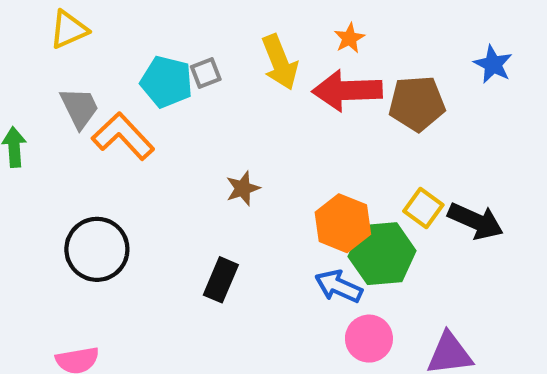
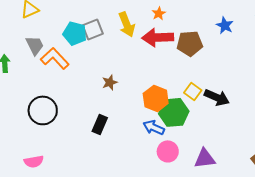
gray square: (206, 73) -> (93, 29), size x1.5

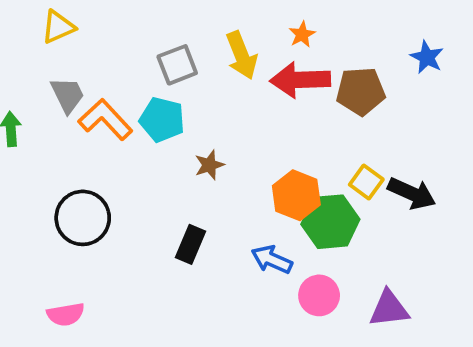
cyan pentagon: (75, 33) -> (162, 120), moved
blue arrow: (154, 127) -> (272, 260), moved

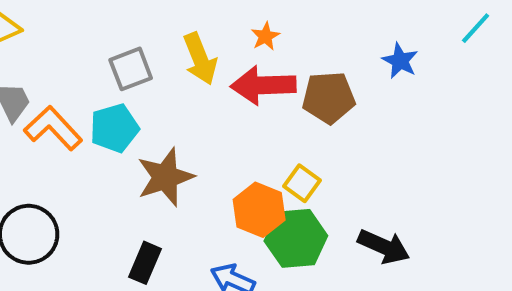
cyan pentagon: (162, 120) -> (114, 128), turned -30
brown star: (209, 165) -> (165, 177), size x1.8
yellow square: (366, 182) -> (302, 183), moved
black arrow: (412, 193) -> (384, 247), moved

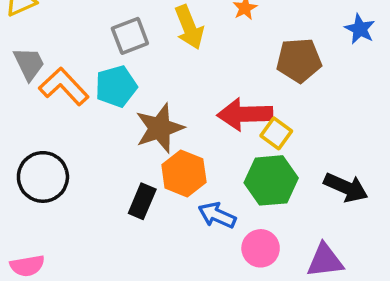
red arrow: (263, 85) -> (245, 114), moved
orange hexagon: (259, 210) -> (184, 173), moved

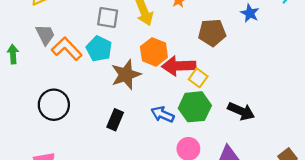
gray square: (130, 36) -> (108, 18), turned 30
cyan pentagon: (116, 86) -> (99, 49), turned -30
orange hexagon: (184, 173) -> (154, 52), moved
blue arrow: (217, 215) -> (163, 114), moved

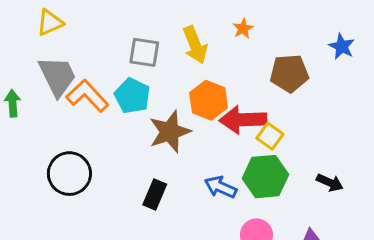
gray trapezoid: (45, 35) -> (57, 76), size x1.4
black arrow: (241, 111) -> (330, 183), size x0.7

